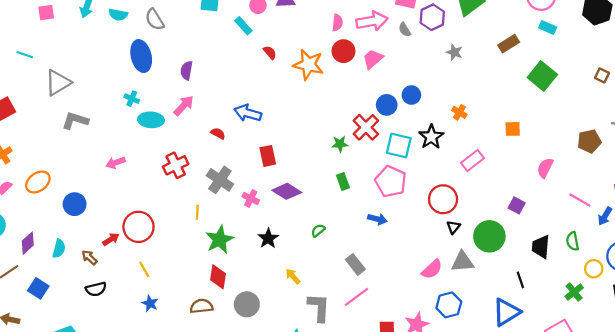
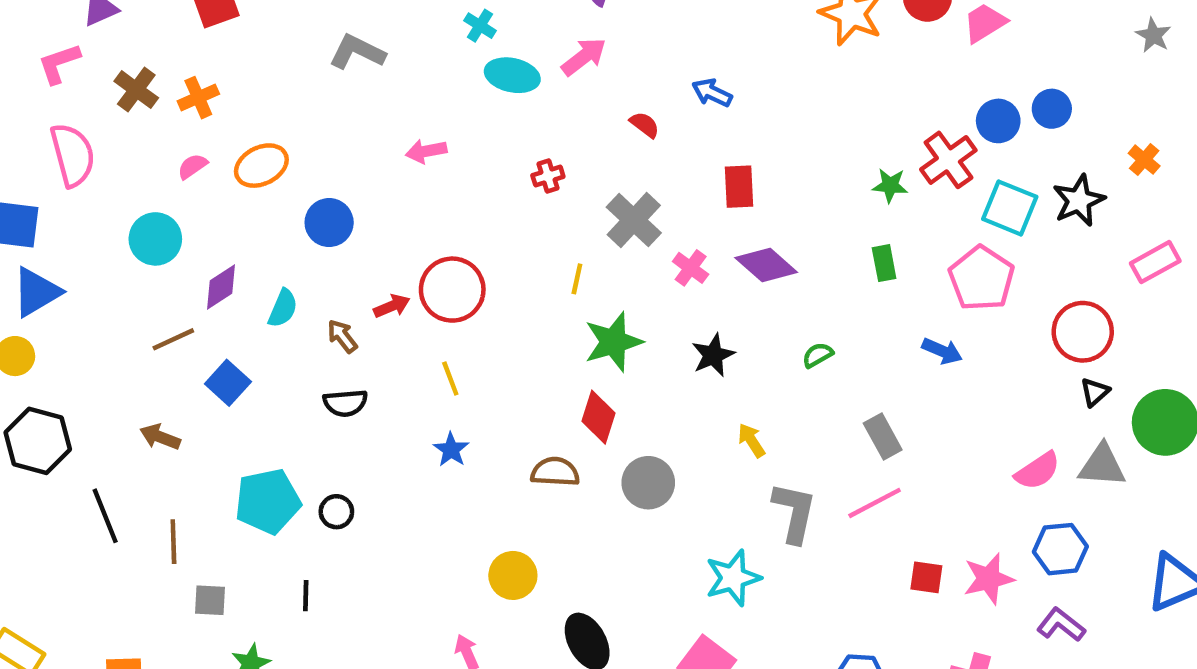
blue arrow: (248, 113) -> (712, 93), size x0.7
red cross: (176, 165) -> (548, 176), size x0.6

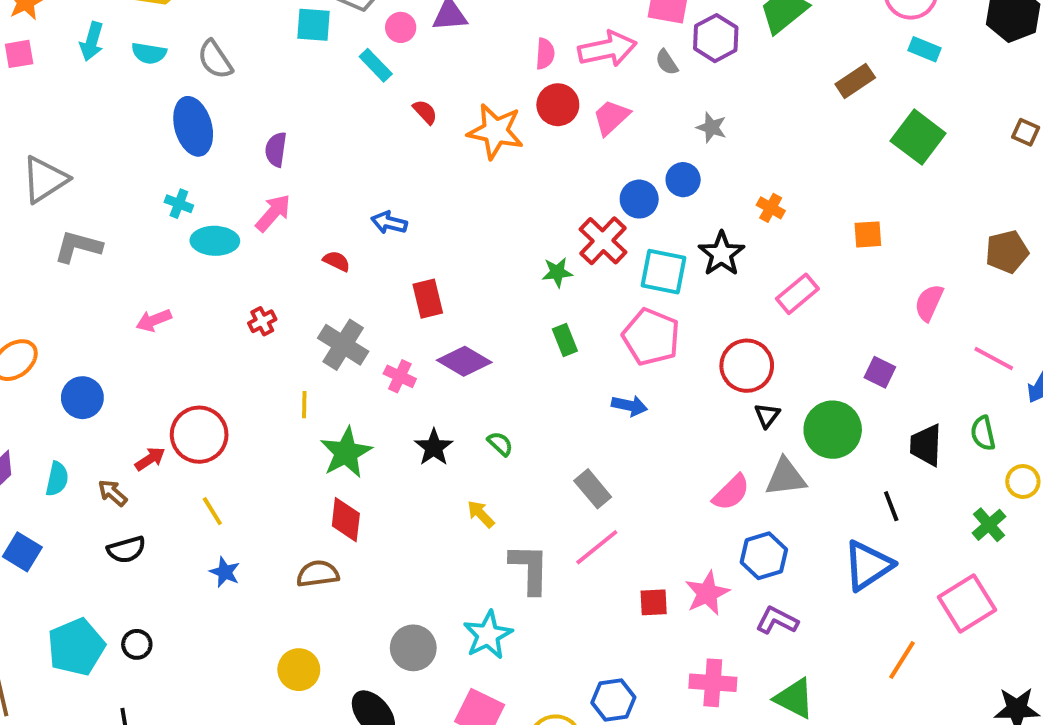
gray star: (1153, 35) -> (711, 127), moved
green semicircle: (818, 355) -> (500, 444), moved, turned 84
gray circle: (648, 483) -> (413, 648), moved

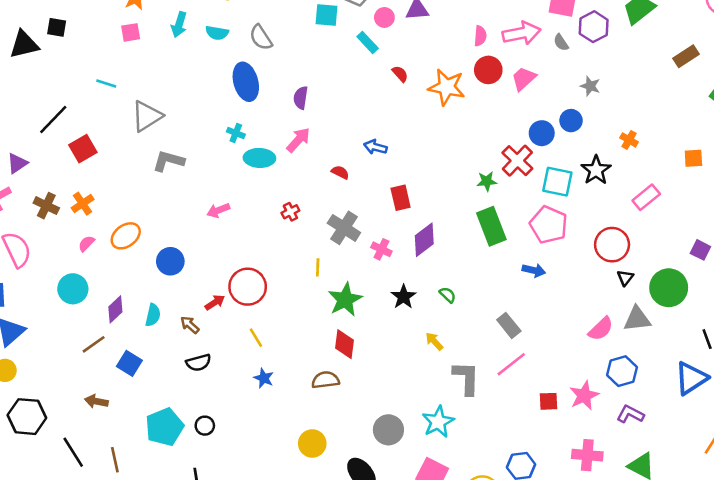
green rectangle: (565, 340) -> (491, 226), size x1.8
purple diamond: (464, 361) -> (424, 240), turned -68

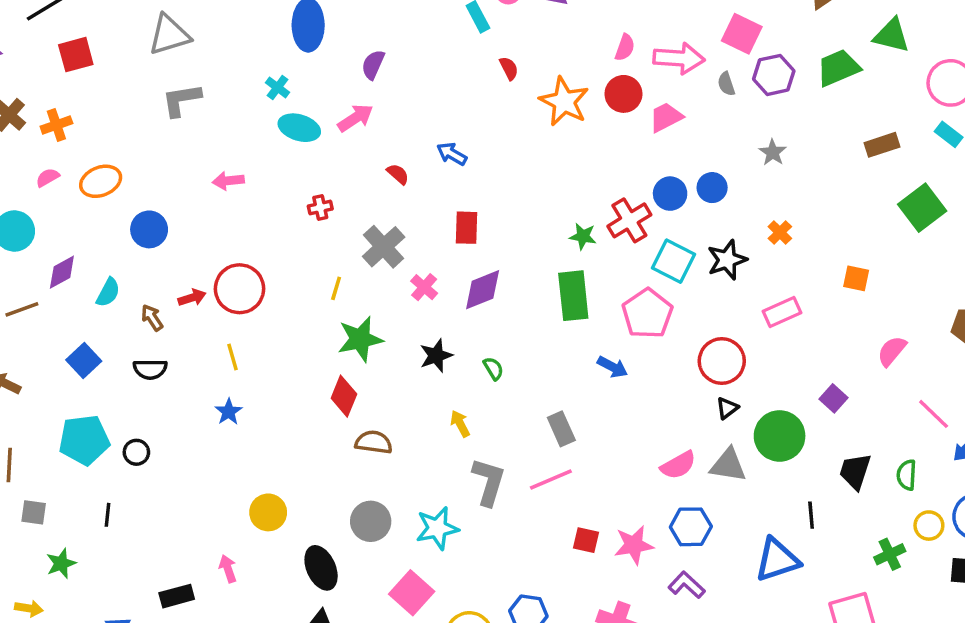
gray star: (590, 86) -> (773, 152), moved
gray L-shape: (168, 161) -> (181, 100), turned -40
blue square: (129, 363) -> (84, 361), moved
brown semicircle: (325, 380) -> (374, 442), moved

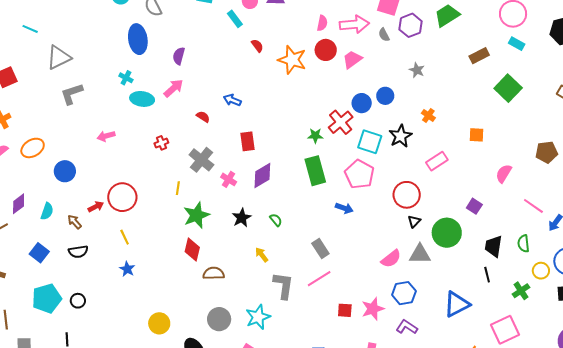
black line: (811, 515) -> (487, 275), moved

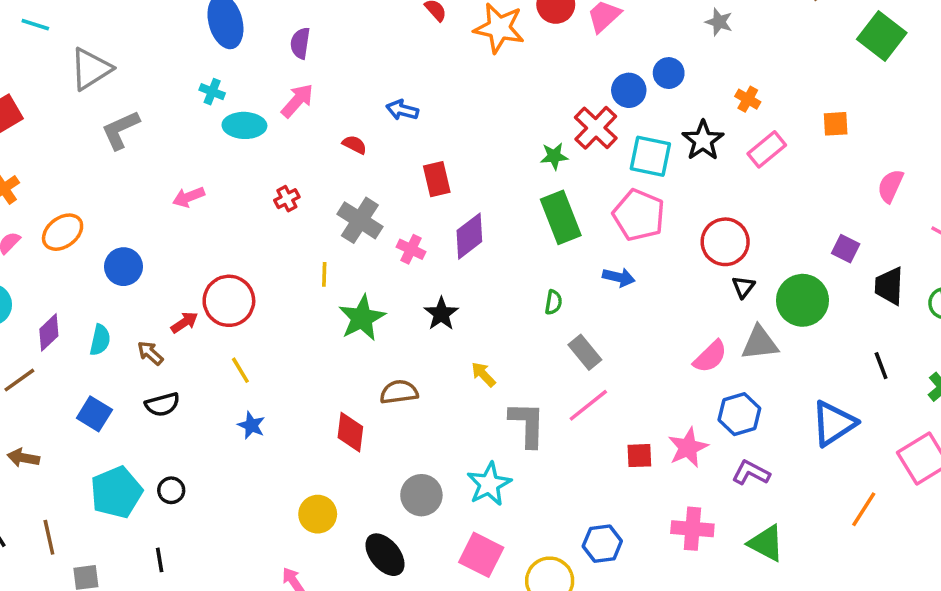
pink rectangle: (437, 161) -> (767, 149), moved
green semicircle: (276, 220) -> (553, 302), moved, turned 56
black trapezoid: (494, 246) -> (889, 286), moved
red diamond: (192, 249) -> (350, 432), moved
brown semicircle: (214, 273) -> (399, 392), moved

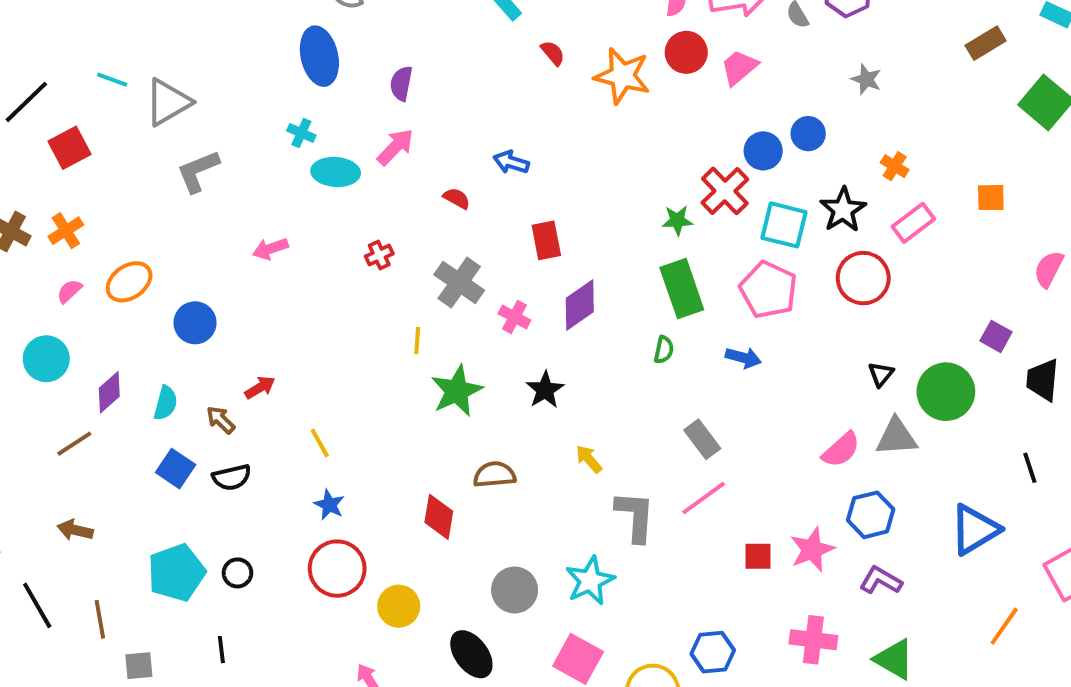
cyan line: (35, 25) -> (112, 80), moved
red circle: (725, 242) -> (863, 278), moved
red circle: (229, 301) -> (337, 569), moved
green semicircle: (553, 302) -> (664, 350), moved
blue square: (94, 414) -> (176, 469), moved

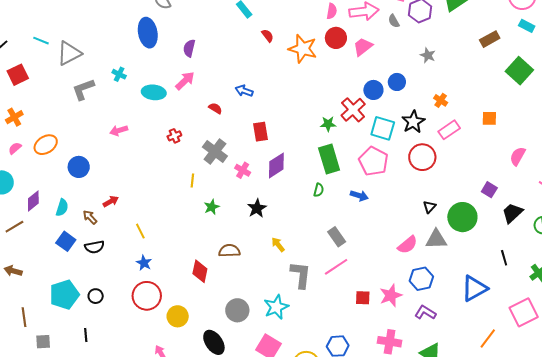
cyan cross: (301, 133) -> (119, 74), moved
black trapezoid: (1043, 380) -> (512, 213), turned 40
green star: (457, 391) -> (212, 207), size x0.6

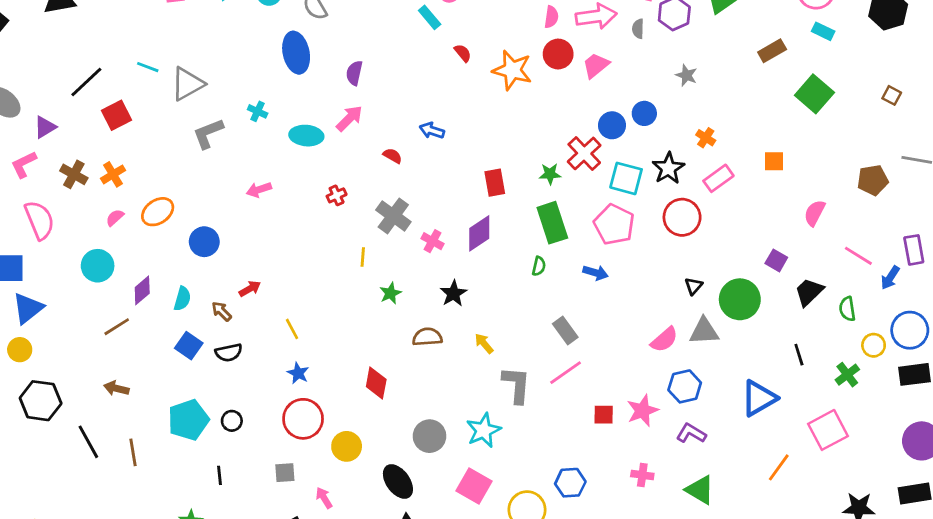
gray semicircle: (394, 21) -> (638, 29), turned 32
red rectangle: (260, 132) -> (495, 183), moved
brown semicircle: (229, 251) -> (427, 337), moved
gray square: (43, 342) -> (285, 473), moved
pink cross: (390, 342) -> (642, 475), size x0.7

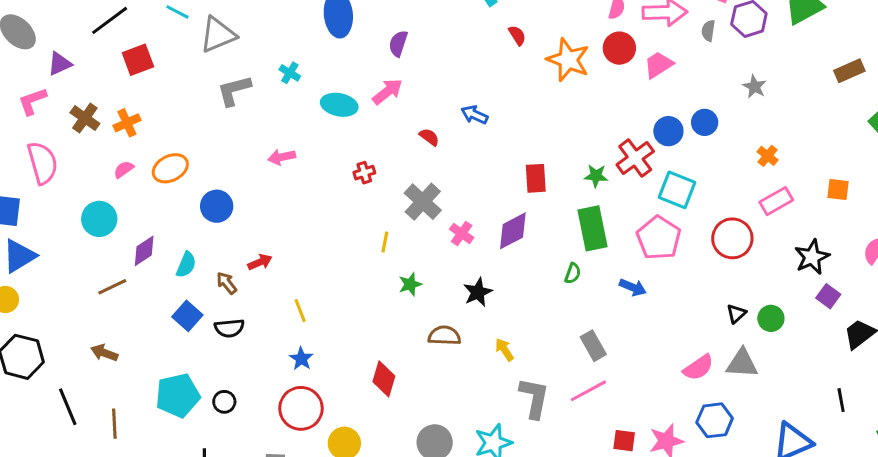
black star: (668, 168) -> (812, 257), moved
green circle: (740, 299) -> (771, 318), moved, size x0.6

